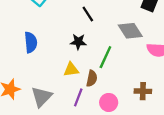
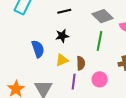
black line: (88, 14) -> (64, 11), turned -56
blue semicircle: (31, 42) -> (38, 49), moved
green line: (105, 57) -> (99, 41), moved

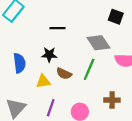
brown semicircle: (81, 63) -> (64, 74), moved, turned 104

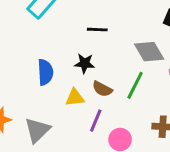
purple line: (51, 108) -> (96, 121), moved

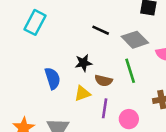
black line: (97, 30) -> (101, 30), moved, turned 36
green line: (135, 85) -> (130, 71), turned -30

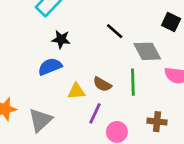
black star: (83, 63) -> (61, 39), moved
blue semicircle: (53, 78) -> (50, 67), turned -110

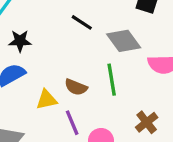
purple line: (95, 113) -> (72, 123), turned -40
brown cross: (157, 122) -> (147, 122), turned -36

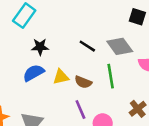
black line: (82, 22) -> (87, 46), moved
yellow triangle: (47, 100) -> (61, 77), moved

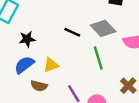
brown semicircle: (83, 82) -> (39, 86), moved

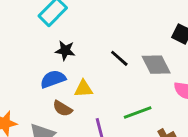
green line: (98, 58) -> (138, 113), moved, turned 70

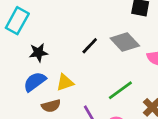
black line: (119, 58) -> (90, 46), turned -72
brown semicircle: (63, 108) -> (51, 106), turned -30

